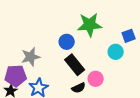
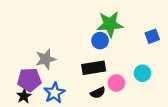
blue circle: (67, 42) -> (100, 41), moved
cyan circle: (116, 52) -> (142, 73), moved
black rectangle: (75, 65) -> (94, 68), turned -60

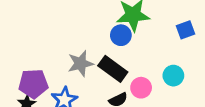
gray star: (46, 59) -> (80, 63), moved
black rectangle: (94, 68) -> (113, 69), turned 45

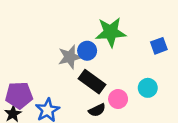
blue circle: (121, 35) -> (87, 51), moved
gray star: (80, 63) -> (70, 57), moved

